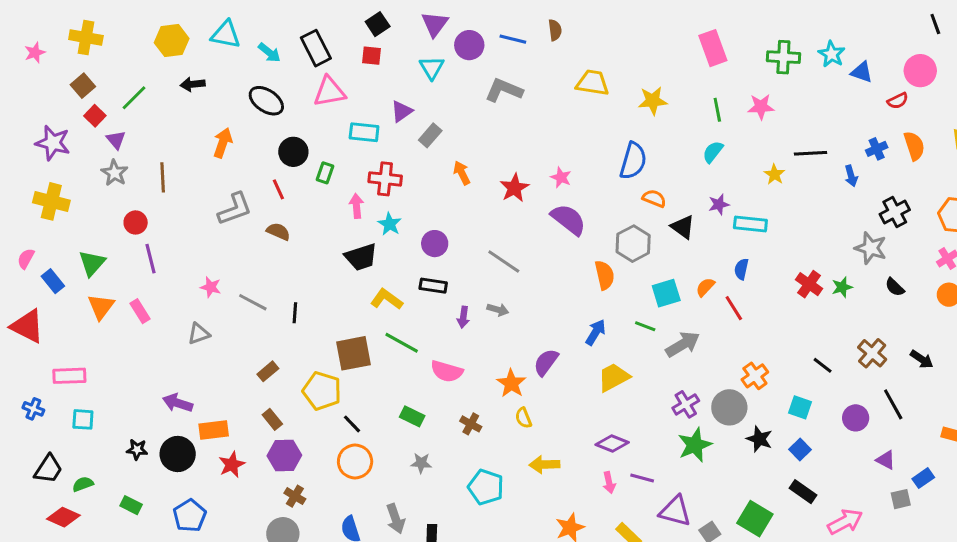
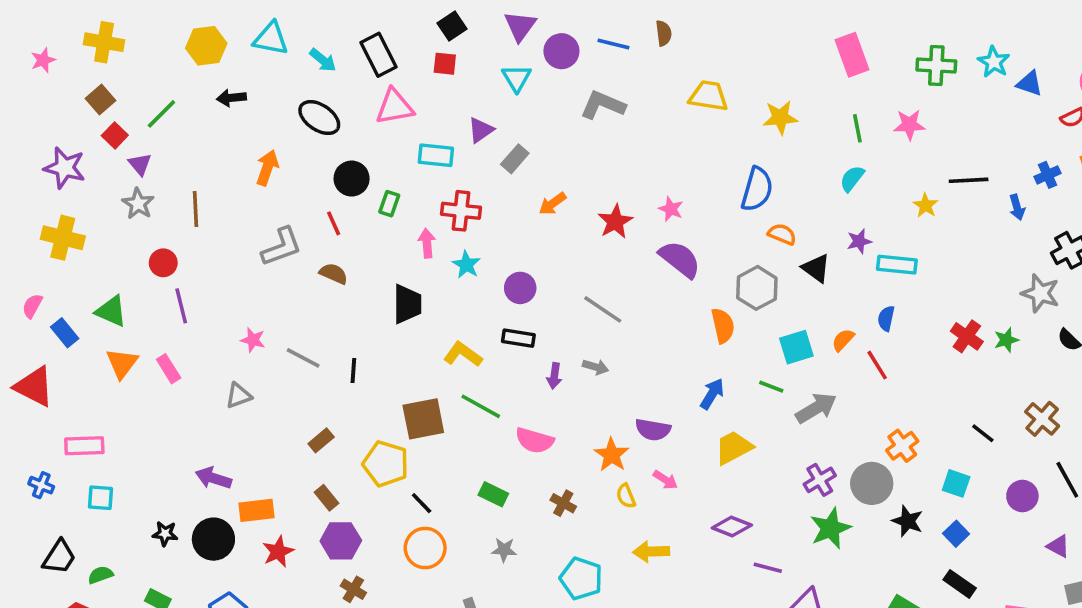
orange arrow: (462, 173) -> (552, 204), turned -100
black trapezoid: (361, 257) -> (407, 304), moved, turned -72
green triangle: (92, 263) -> (111, 311), turned -48
purple semicircle: (546, 362) -> (653, 430), turned -116
pink arrow: (609, 483) -> (665, 480), moved, turned -45

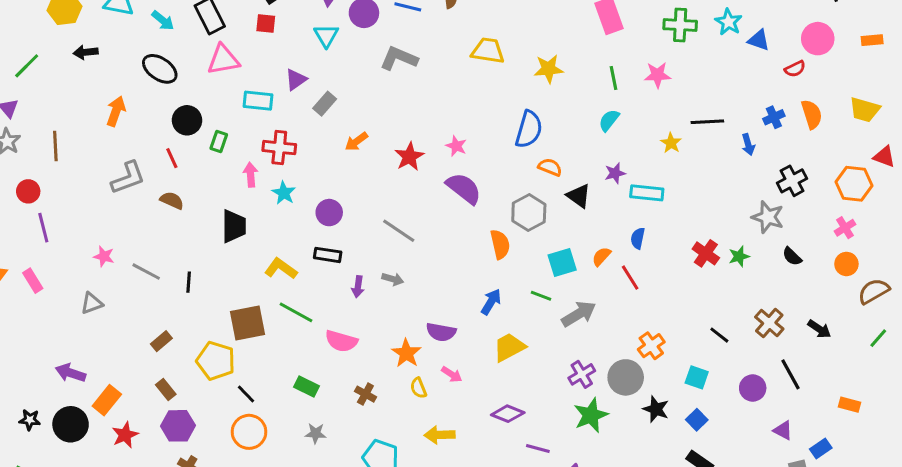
orange rectangle: (257, 510) -> (107, 400), turned -44

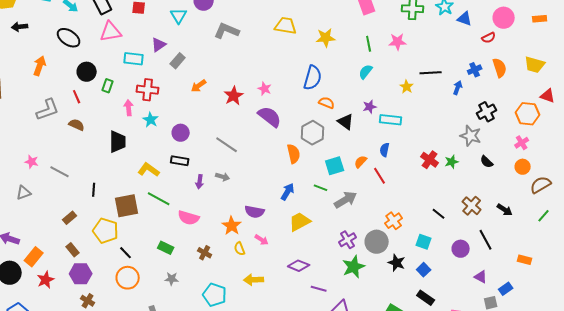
blue arrow: (748, 144) -> (458, 88), turned -144
black line: (189, 282) -> (94, 190), moved

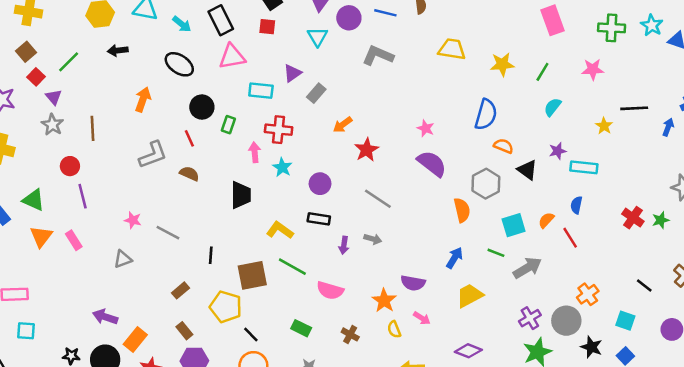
green line: (369, 44) -> (542, 72), moved, turned 42
red star: (234, 96) -> (367, 150), moved

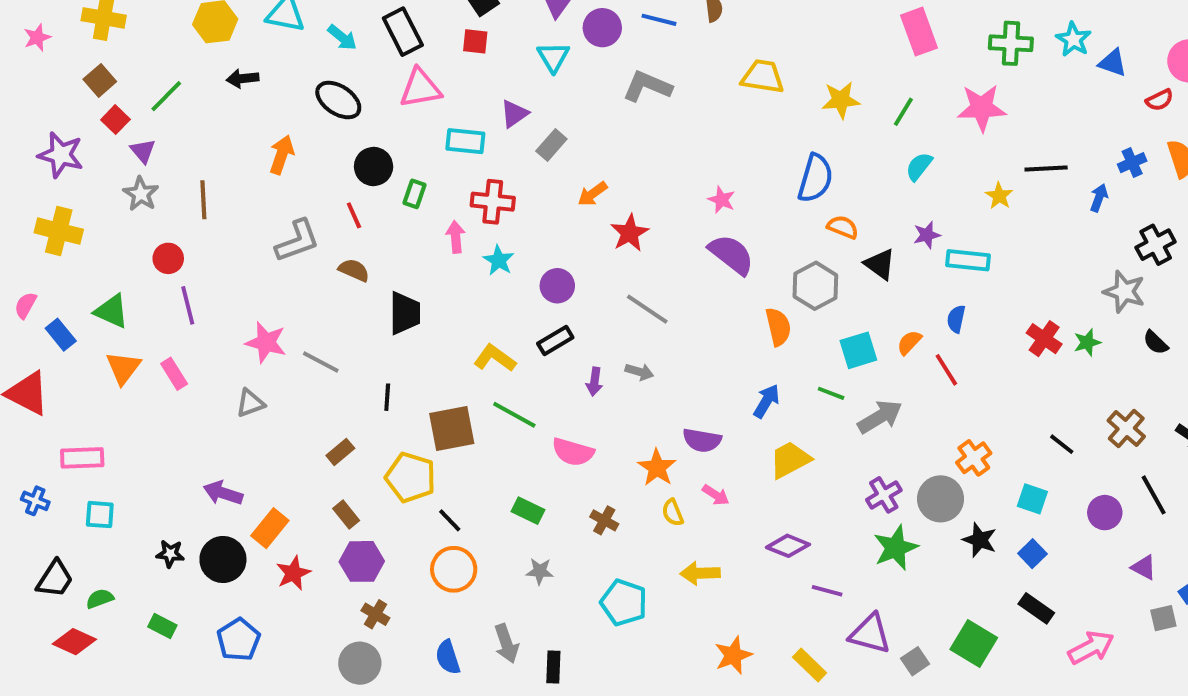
pink star: (593, 69) -> (982, 108), size x1.4
black trapezoid: (241, 195) -> (405, 313), moved
black rectangle: (319, 219) -> (555, 341), turned -40
pink star: (133, 220) -> (266, 342), size x1.5

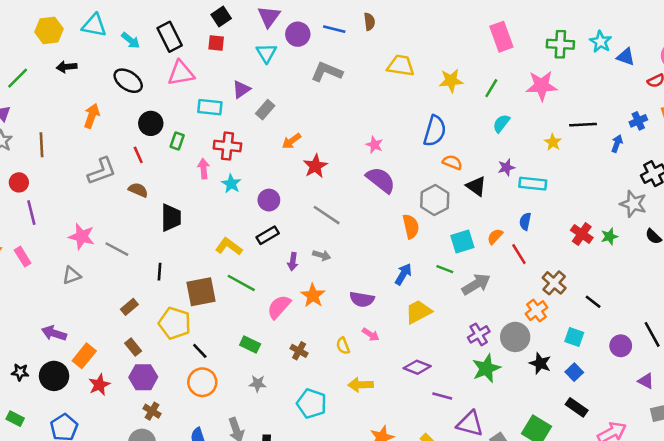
brown cross: (1126, 428) -> (554, 283), moved
pink semicircle: (573, 452) -> (279, 307), turned 116
orange star: (657, 468) -> (313, 296), moved

